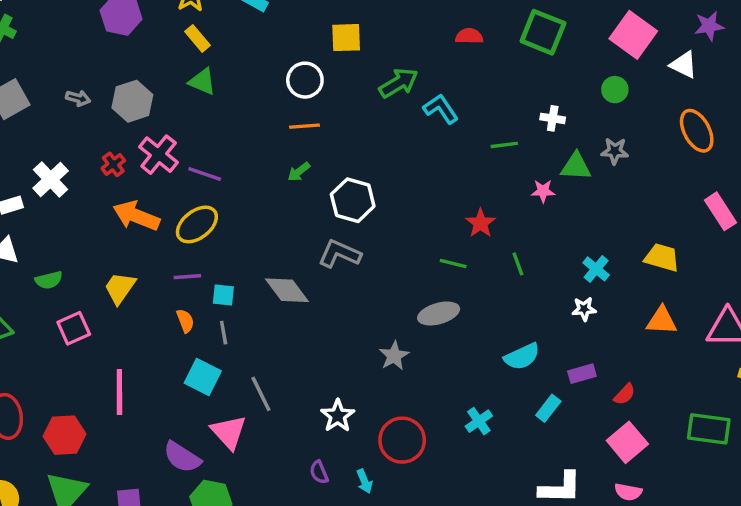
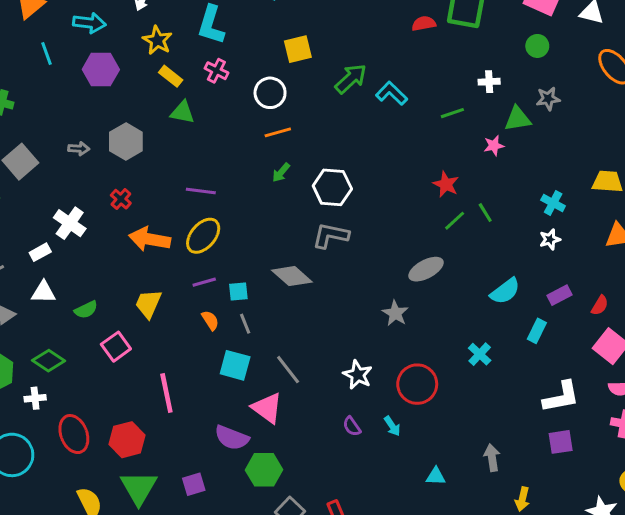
red semicircle: (469, 36) -> (424, 24), moved
pink cross: (159, 155) -> (216, 71), moved, size x0.7
green line: (453, 264) -> (455, 221), moved, turned -45

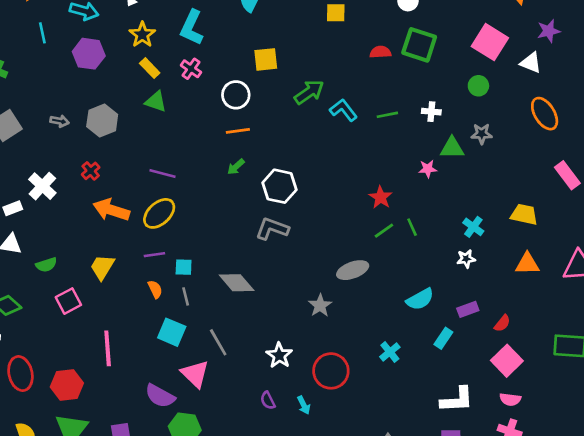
green line: (452, 113) -> (387, 115), moved
gray diamond: (292, 276) -> (237, 283), moved

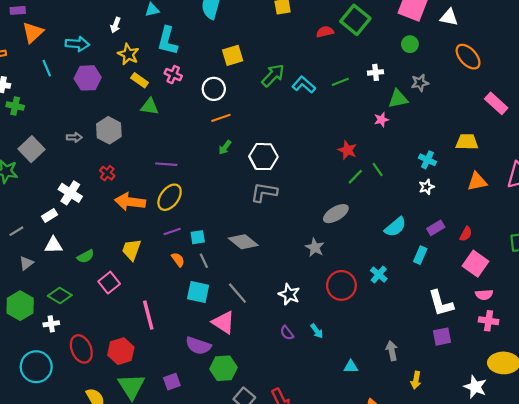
green square: (419, 45) -> (355, 20), turned 32
red circle: (331, 371) -> (341, 285), moved
white L-shape: (457, 400) -> (441, 303), turned 88

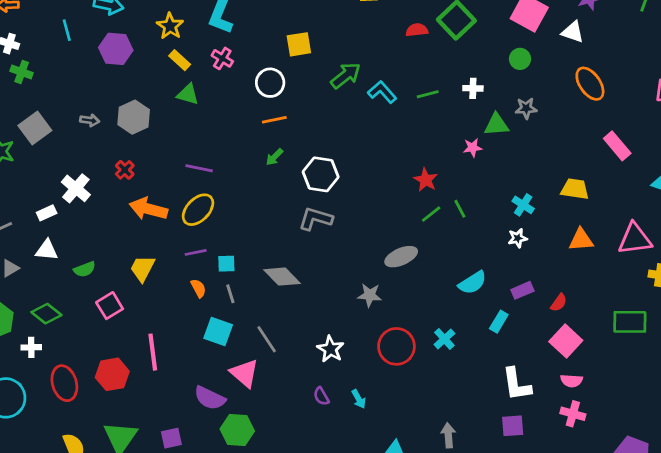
gray star: (315, 247) -> (370, 295), turned -30
red hexagon: (121, 351) -> (112, 374), moved

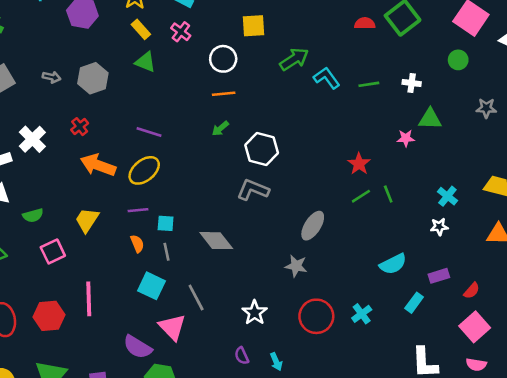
gray star: (526, 108) -> (486, 108), moved
gray ellipse: (401, 257) -> (313, 226), moved, turned -40

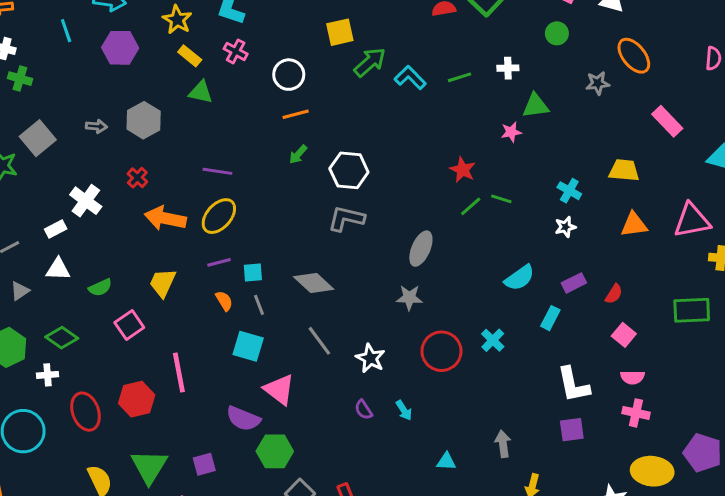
yellow square: (254, 26) -> (340, 32), moved
green line: (388, 194) -> (501, 199), turned -42
gray line: (196, 297) -> (319, 341), moved
pink square: (475, 327) -> (624, 335), size x0.7

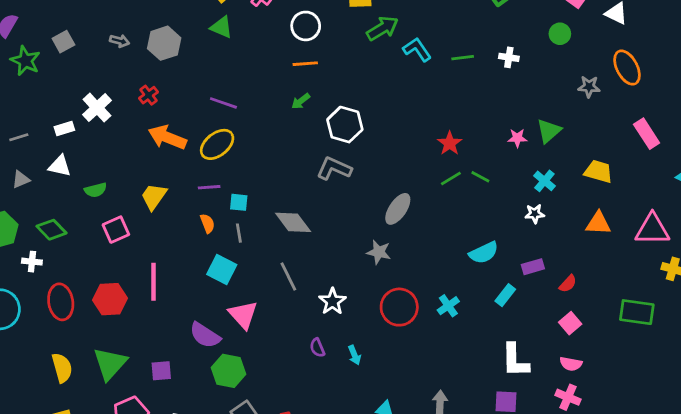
green triangle: (536, 106) -> (549, 131), moved, turned -44
pink star: (511, 132) -> (517, 138), moved
gray square: (38, 138) -> (63, 42), size x0.7

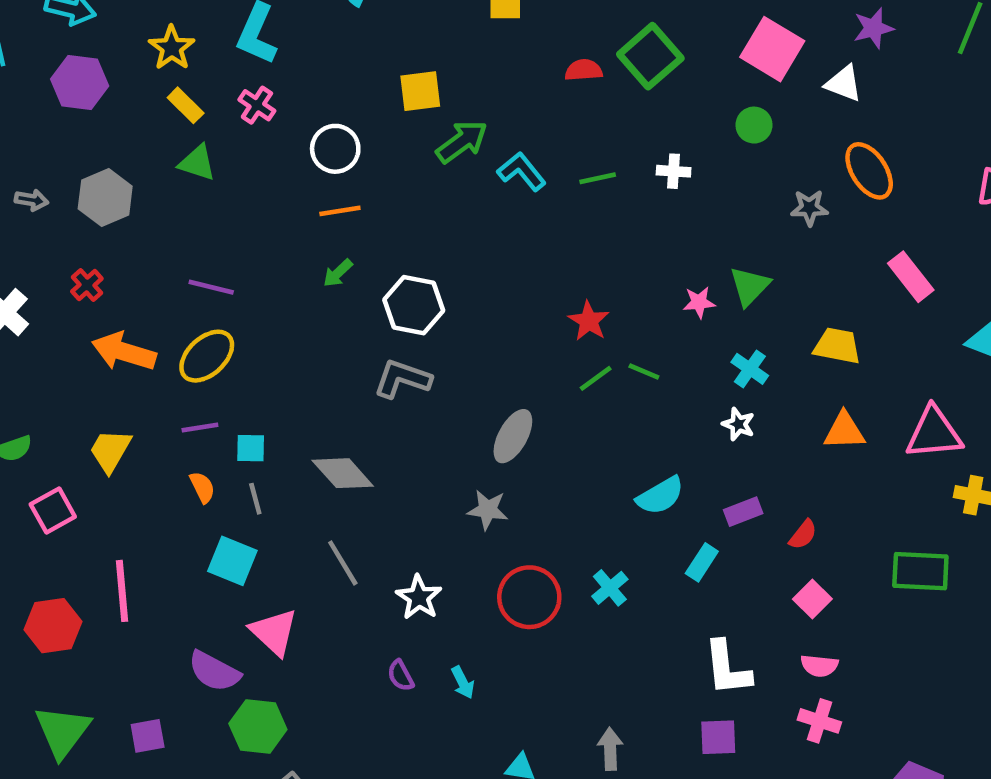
white star: (535, 214) -> (738, 424), turned 30

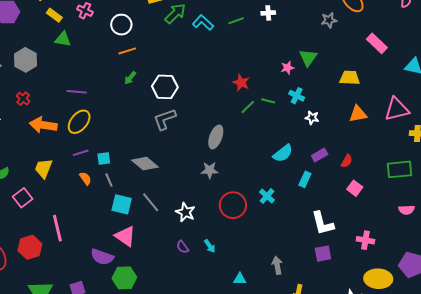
cyan cross: (750, 369) -> (297, 96), moved
gray L-shape: (402, 379) -> (165, 119), turned -30
cyan square: (232, 561) -> (122, 204), moved
pink semicircle: (819, 666) -> (406, 210), moved

